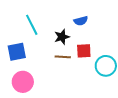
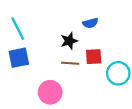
cyan line: (32, 25) -> (18, 29), moved
pink circle: (23, 82) -> (50, 92), moved

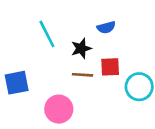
cyan line: (18, 29) -> (47, 34), moved
blue square: (19, 58) -> (17, 83), moved

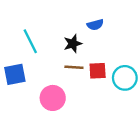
cyan line: (47, 34) -> (30, 41), moved
red square: (110, 67) -> (98, 71), moved

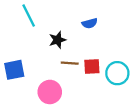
cyan line: (30, 41) -> (29, 16), moved
black star: (73, 44) -> (58, 40), moved

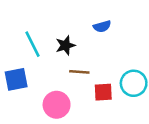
cyan line: (29, 16) -> (33, 44), moved
red square: (92, 67) -> (103, 92), moved

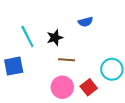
red square: (103, 92) -> (89, 87), moved, turned -35
pink circle: (57, 105) -> (62, 87), moved

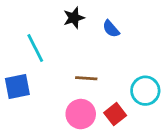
blue semicircle: (86, 22) -> (111, 29), turned 64
black star: (55, 38) -> (74, 18), moved

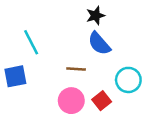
black star: (74, 18) -> (96, 16), moved
blue semicircle: (111, 29) -> (99, 43), moved, size x1.5

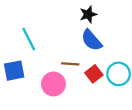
pink circle: (71, 101) -> (53, 84), moved
red square: (102, 101) -> (94, 74), moved

